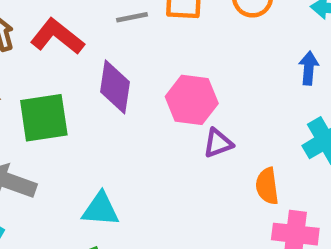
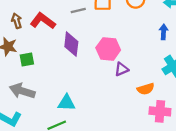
green square: (44, 118) -> (27, 59), moved, size x0.6
orange semicircle: (267, 186) -> (146, 89), turned -98

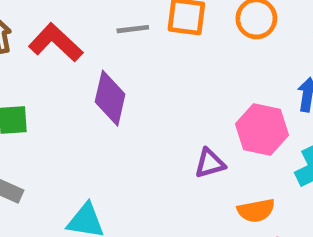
pink hexagon: (108, 49) -> (262, 129), moved

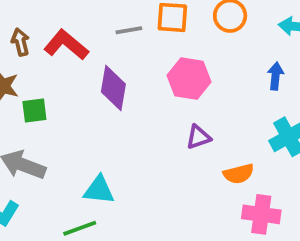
pink hexagon: (262, 129) -> (189, 79), moved

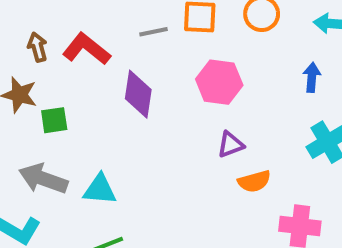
orange semicircle: (239, 174) -> (254, 181), moved
cyan triangle: (99, 190) -> (100, 189), moved

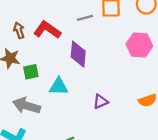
pink hexagon: (219, 82) -> (139, 45), moved
purple triangle: (231, 145) -> (101, 102), moved
cyan triangle: (100, 189) -> (59, 86), moved

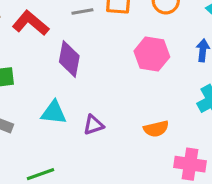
cyan triangle: (59, 86) -> (54, 113), moved

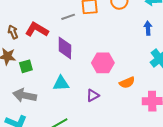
pink hexagon: (152, 54) -> (103, 63), moved
purple triangle: (93, 125) -> (93, 96), moved

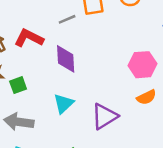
pink hexagon: (103, 63) -> (143, 65), moved
cyan triangle: (61, 83) -> (63, 104), turned -36
purple triangle: (93, 96) -> (104, 116), size x1.6

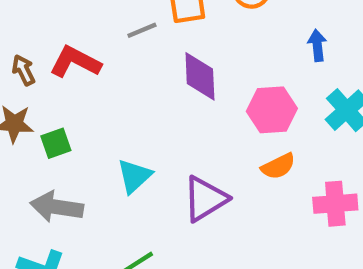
purple diamond: (66, 59) -> (200, 76), moved

